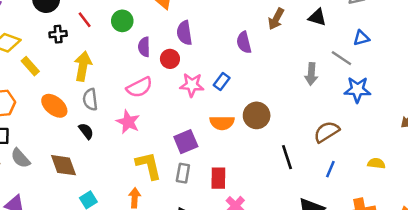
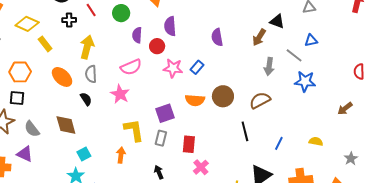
brown arrow: (276, 19) -> (259, 37), moved
brown semicircle: (327, 132) -> (260, 100), moved
gray semicircle: (20, 158) -> (32, 129), moved

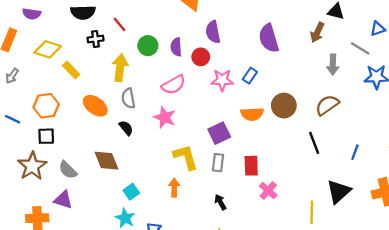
green circle: (121, 13) -> (148, 46), moved
purple semicircle: (217, 37) -> (269, 38), size x1.4

